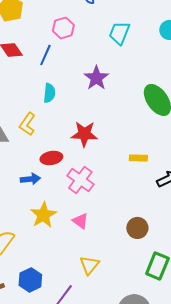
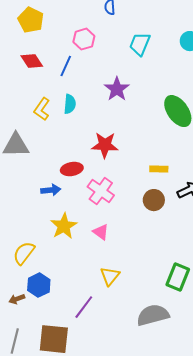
yellow L-shape: (27, 124) -> (42, 109), moved
brown circle: (137, 228) -> (154, 200), moved
blue hexagon: (30, 280) -> (39, 285), moved

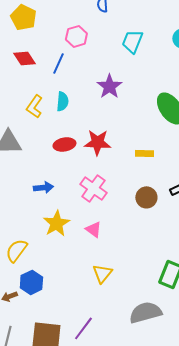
red ellipse: (72, 169) -> (64, 144), moved
yellow rectangle: (159, 169) -> (144, 153), moved
purple line: (84, 307) -> (83, 328), moved

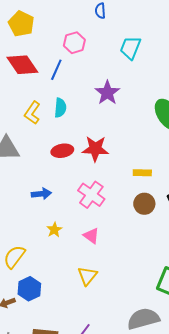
red diamond: (24, 58) -> (22, 65), size x1.4
yellow rectangle: (144, 153) -> (142, 173), moved
yellow star: (56, 223) -> (54, 230), size x0.6
yellow triangle: (102, 273) -> (87, 276), moved

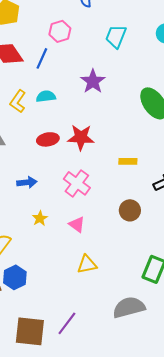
cyan semicircle: (60, 108) -> (46, 96), turned -102
brown circle: (144, 204) -> (130, 210), moved
yellow triangle: (87, 276) -> (87, 264), moved, turned 40

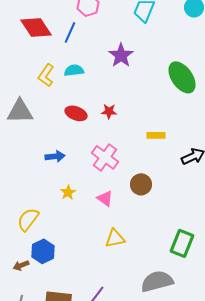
red star: (81, 137) -> (109, 111), size x0.6
red ellipse: (48, 139) -> (76, 113), turned 30
brown circle: (130, 210) -> (141, 184), moved

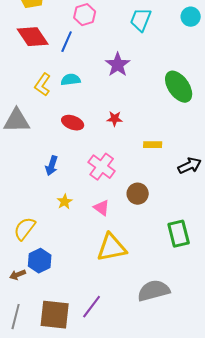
red star: (109, 111) -> (115, 119), moved
blue arrow: (55, 156) -> (52, 166), turned 114
yellow triangle: (115, 238) -> (112, 248), size x1.5
green rectangle: (182, 243) -> (179, 234), moved, turned -36

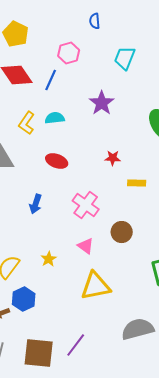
red star: (115, 119) -> (113, 158), moved
yellow star: (65, 202) -> (49, 259), moved

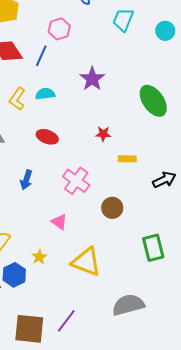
cyan trapezoid: (125, 58) -> (123, 20), moved
pink triangle: (86, 246) -> (59, 222), moved
yellow star: (49, 259) -> (39, 257), moved
yellow triangle: (96, 286) -> (86, 262), turned 32

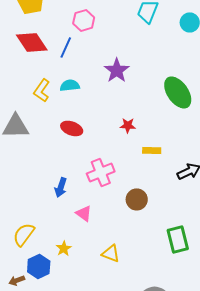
blue arrow: (26, 180) -> (61, 187), moved
pink cross: (76, 181) -> (101, 172), turned 32
yellow triangle: (86, 262) -> (111, 253), size x0.6

